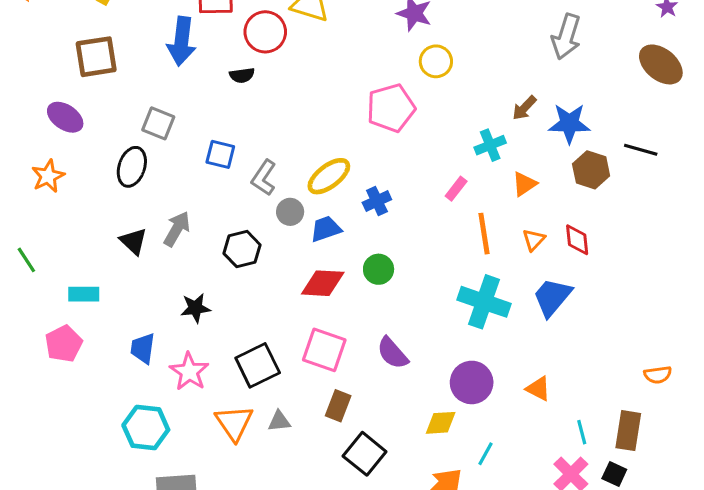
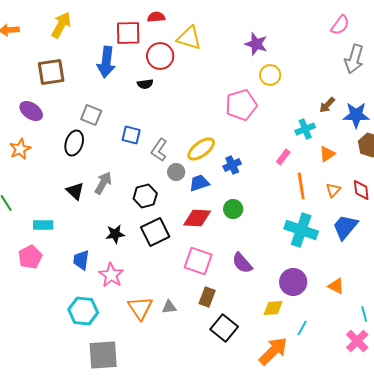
black square: (258, 365) -> (155, 232), moved

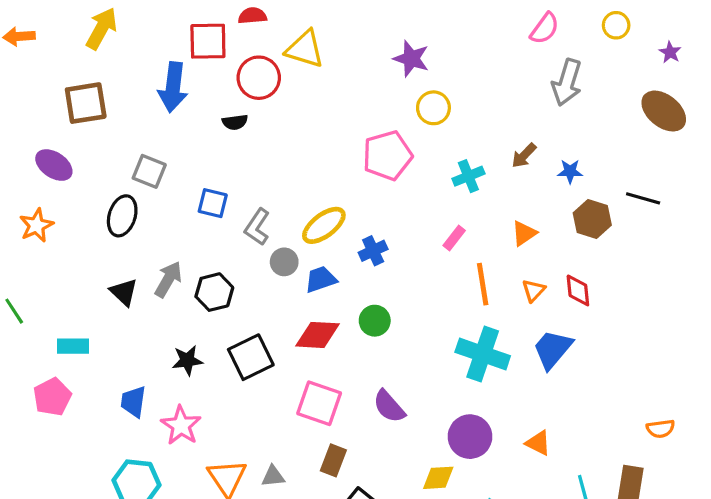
blue star: (356, 115) -> (570, 171), size x0.6
cyan cross: (305, 129) -> (468, 176), moved
black hexagon: (145, 196) -> (214, 292), moved

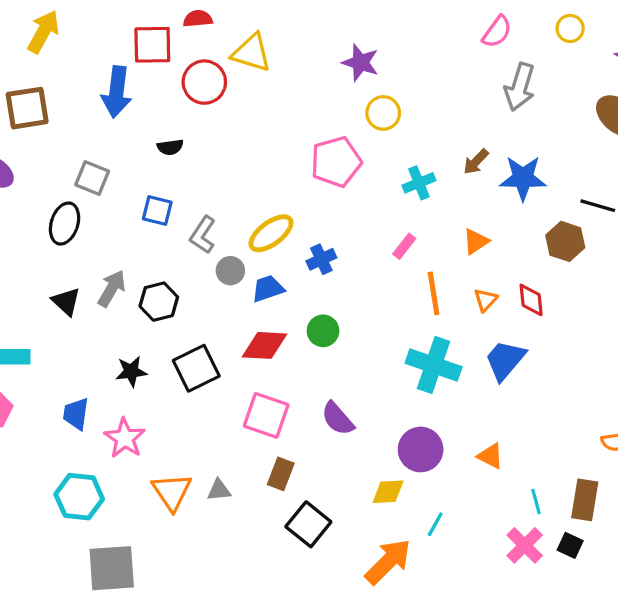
black semicircle: (235, 122) -> (170, 147), moved
blue star: (570, 171) -> (523, 178), size x1.8
brown hexagon: (592, 219) -> (565, 241), moved

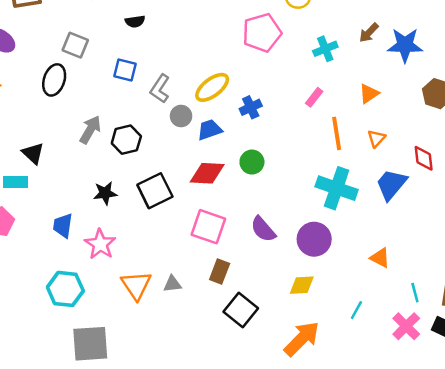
red diamond: (531, 300) -> (424, 158), moved
black triangle: (66, 302) -> (33, 153), moved
purple circle: (421, 449) -> (314, 239), moved
cyan line: (435, 524) -> (356, 310), moved

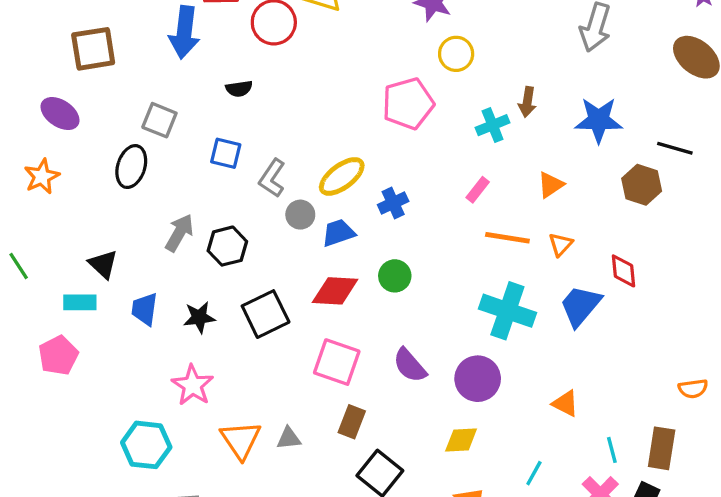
brown arrow: (369, 33) -> (527, 102), moved, turned -35
orange line: (337, 133) -> (507, 238), turned -72
blue trapezoid: (63, 225) -> (145, 309), moved

